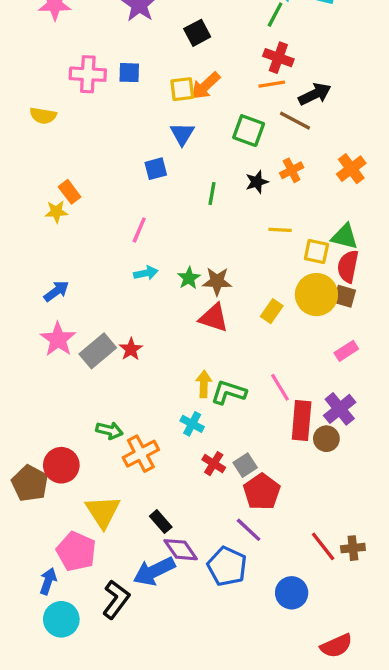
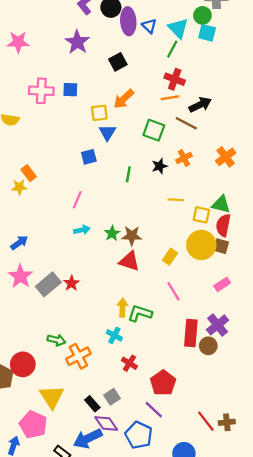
yellow square: (182, 89) -> (99, 113), moved
pink line: (280, 387) -> (173, 291), moved
gray square: (245, 465) -> (112, 397), moved

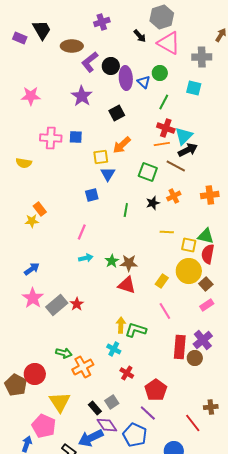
green circle: (202, 15) -> (160, 73), moved
cyan triangle: (178, 28) -> (184, 136), moved, turned 30
orange cross: (226, 157) -> (210, 195), turned 30
brown square: (221, 246) -> (206, 284), moved, turned 32
brown cross: (227, 422) -> (211, 407), moved

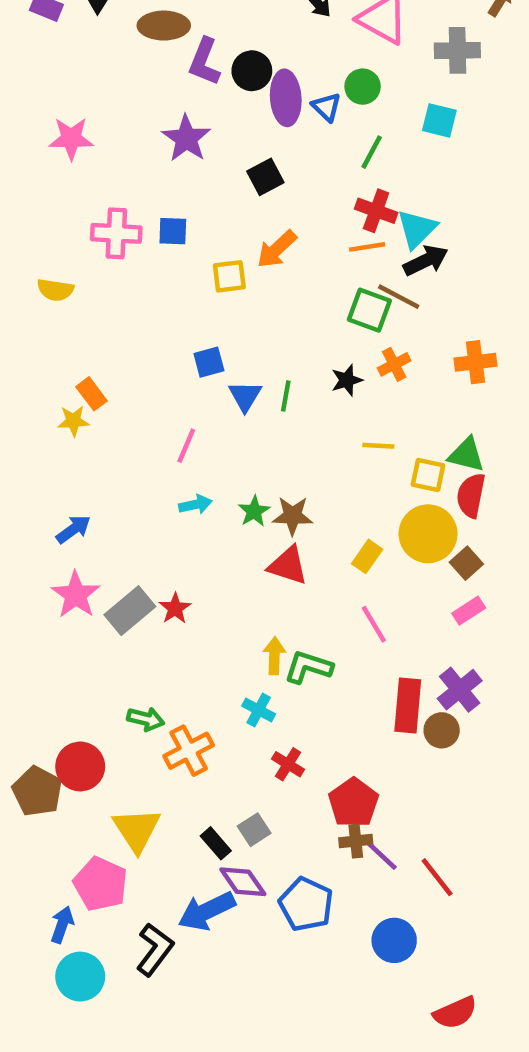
purple L-shape: (90, 62) -> (204, 62), turned -30
green square: (148, 172) -> (369, 310), moved
blue triangle: (108, 174) -> (245, 396), moved
brown cross: (211, 407) -> (356, 841), moved
purple line: (148, 413) -> (381, 855), moved

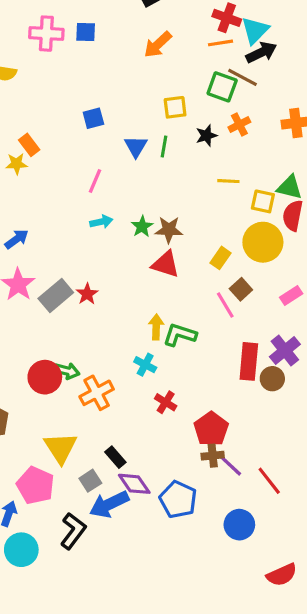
yellow square: (229, 276) -> (175, 107), moved
blue square: (209, 362) -> (93, 118), moved
brown square: (466, 563) -> (241, 289), moved
red circle: (80, 766) -> (45, 377), moved
gray square: (254, 830) -> (90, 481), moved

